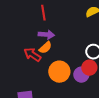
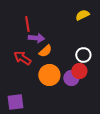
red line: (43, 13) -> (27, 24), moved
orange semicircle: (45, 48) -> (45, 51), moved

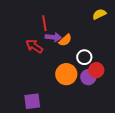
orange semicircle: (45, 51) -> (65, 40), moved
white circle: (83, 55) -> (84, 57), moved
red arrow: (22, 58) -> (34, 46), moved

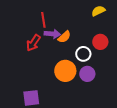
red arrow: (34, 46) -> (33, 43), turned -90
red circle: (96, 70) -> (100, 42), moved

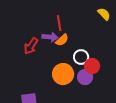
yellow semicircle: (98, 11) -> (104, 14), moved, turned 72
red line: (43, 20) -> (59, 23), moved
red circle: (100, 42) -> (92, 66), moved

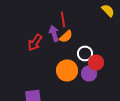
purple arrow: (50, 37) -> (54, 34), turned -112

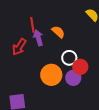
red line: (63, 20) -> (32, 25), moved
orange semicircle: (66, 36) -> (58, 32), moved, turned -96

